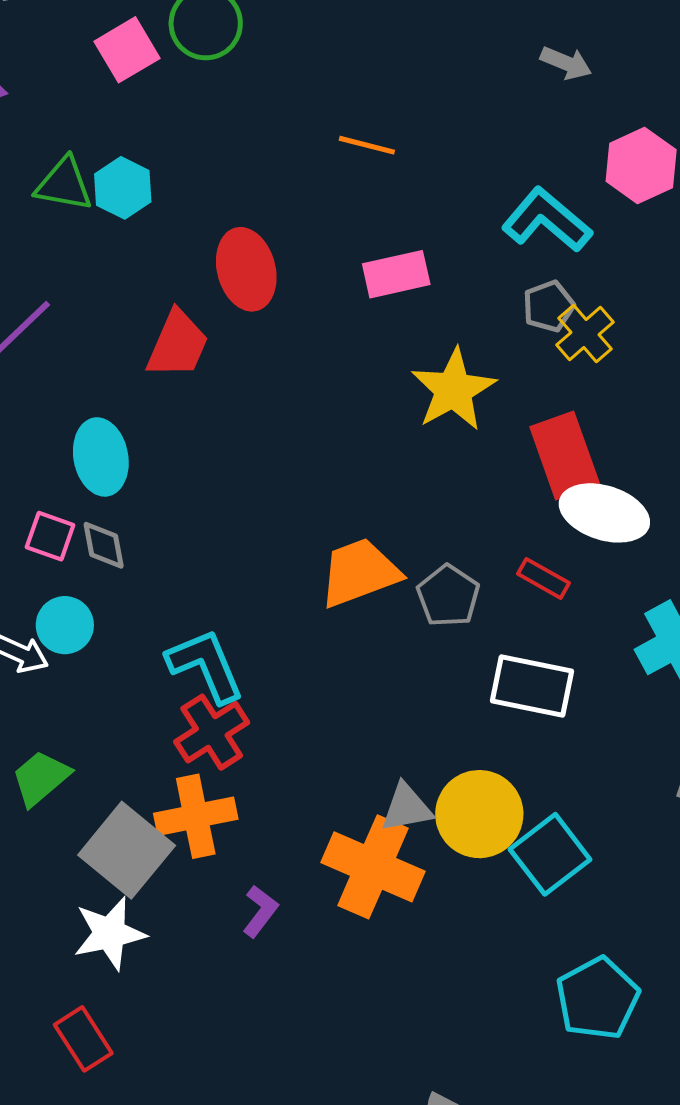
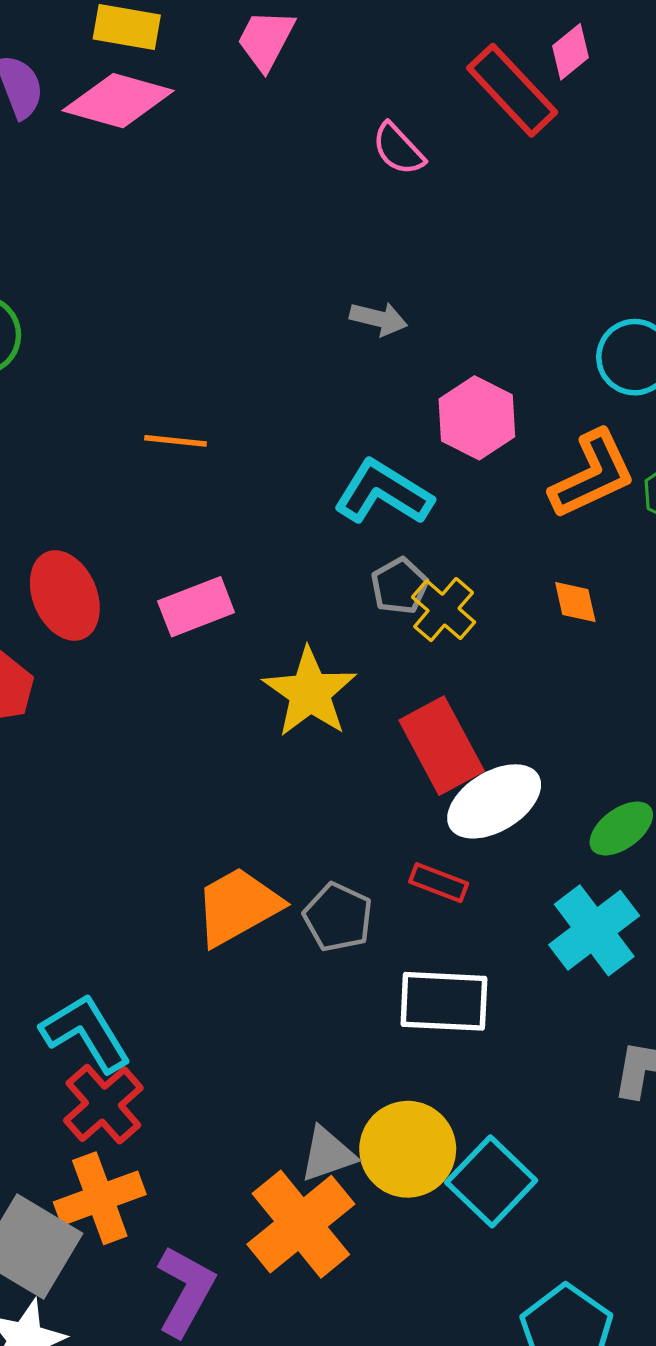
pink rectangle: (396, 274) -> (196, 607), moved
white ellipse: (604, 513) -> (494, 801), turned -40
orange cross: (373, 867) -> (301, 1224), turned 36
purple L-shape: (260, 911) -> (186, 1291), size x1.6

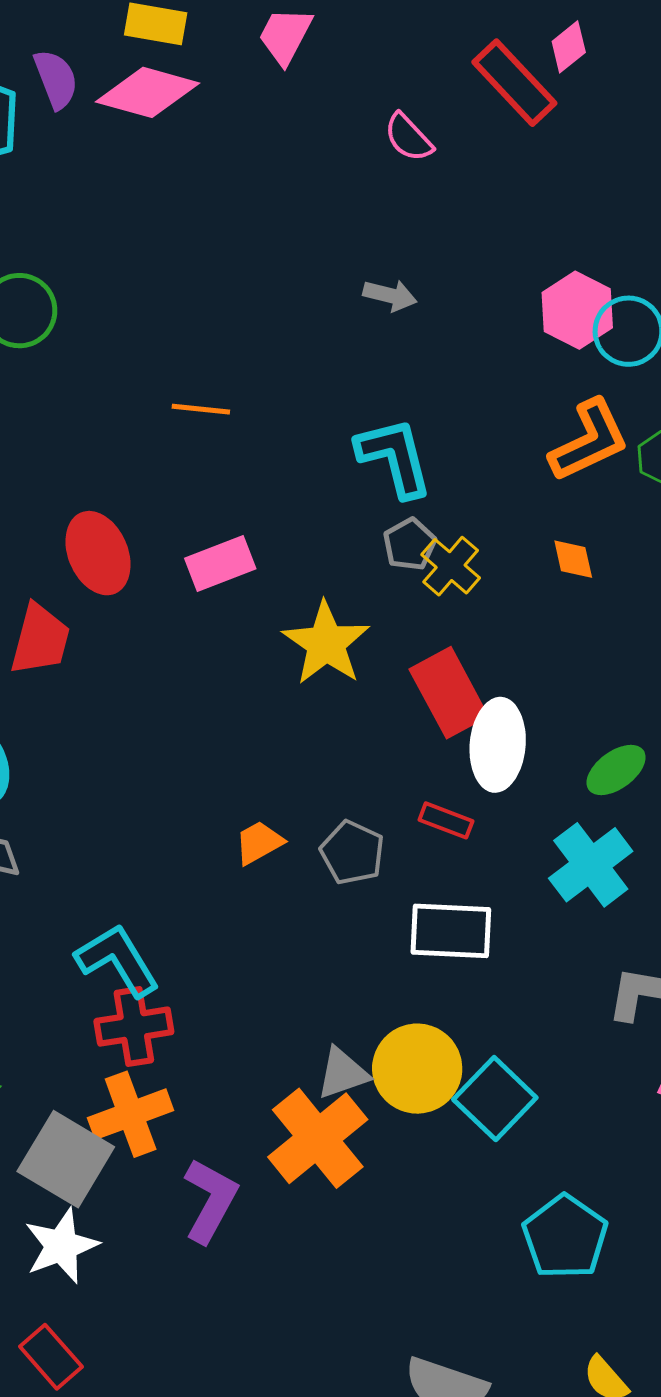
pink hexagon: (477, 418) -> (577, 310), moved
cyan L-shape: (383, 493) -> (394, 457), turned 44
white ellipse: (494, 801) -> (498, 745), turned -54
orange trapezoid: (238, 906) -> (259, 843), size x0.6
red cross: (103, 1104) -> (134, 1027), turned 32

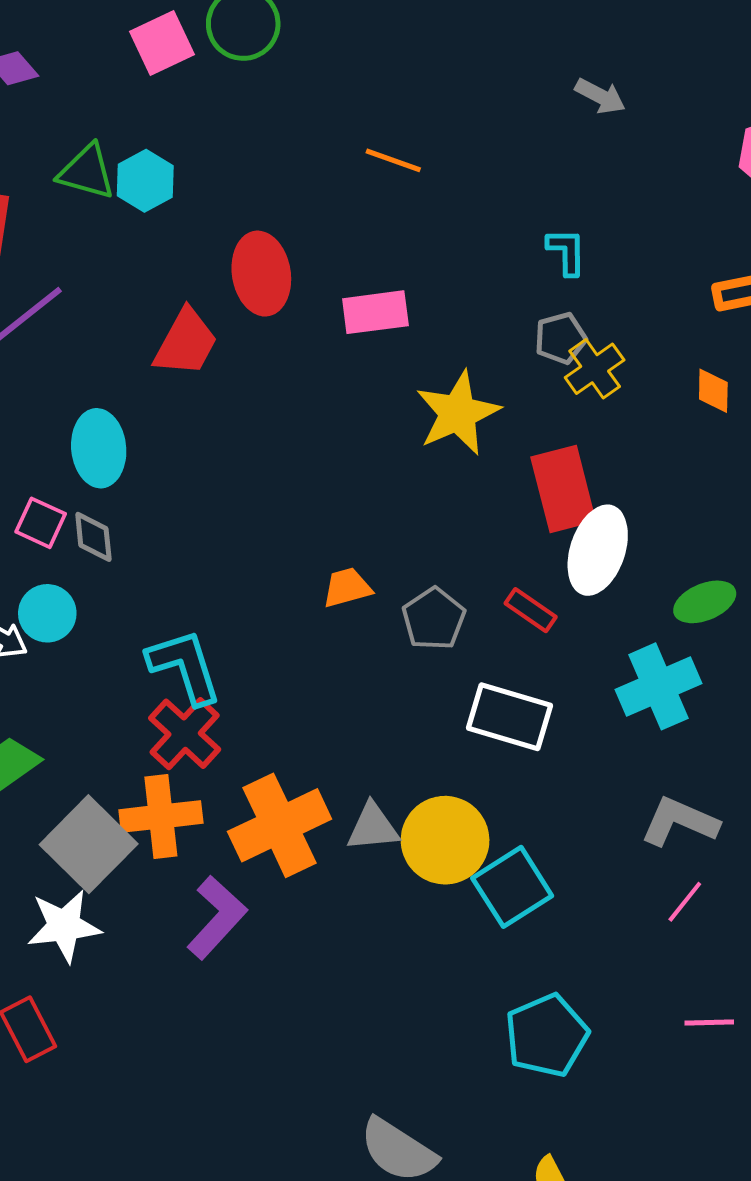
cyan L-shape: (394, 457) -> (567, 252), size x0.6
red cross: (134, 1027) -> (185, 734), turned 38
orange cross: (318, 1138) -> (280, 825), moved

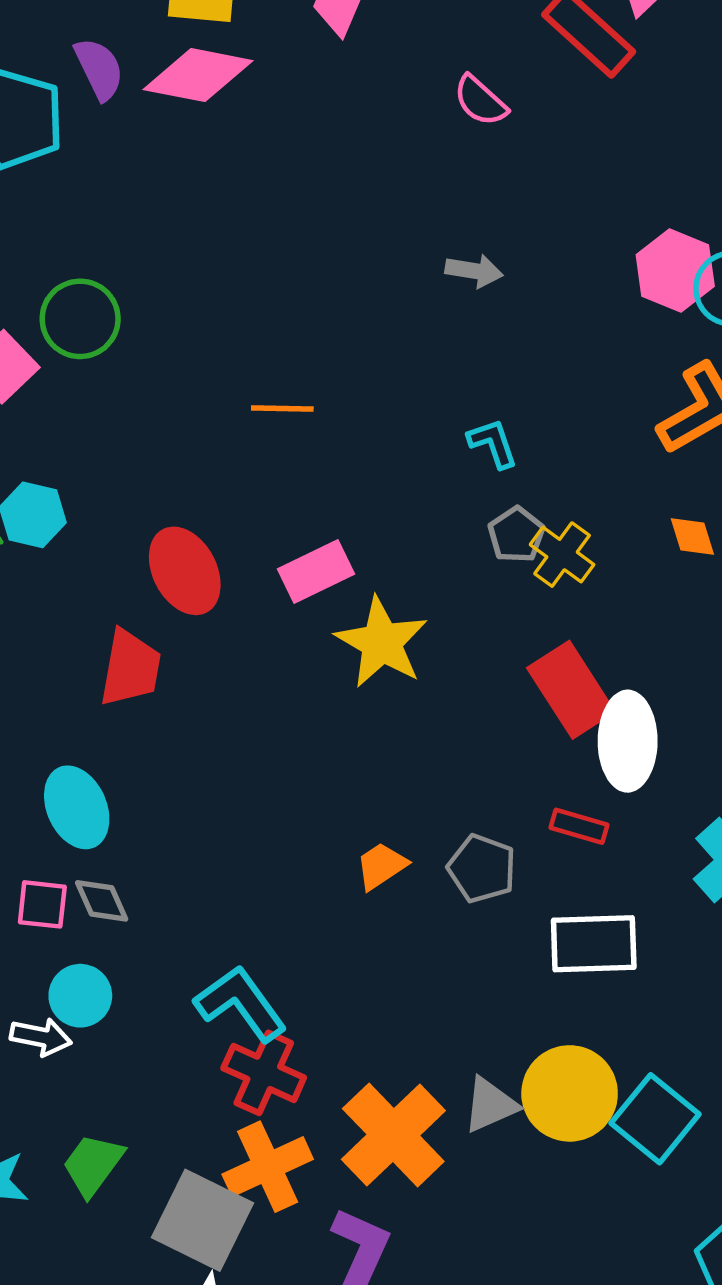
yellow star: (458, 413) -> (382, 642), moved

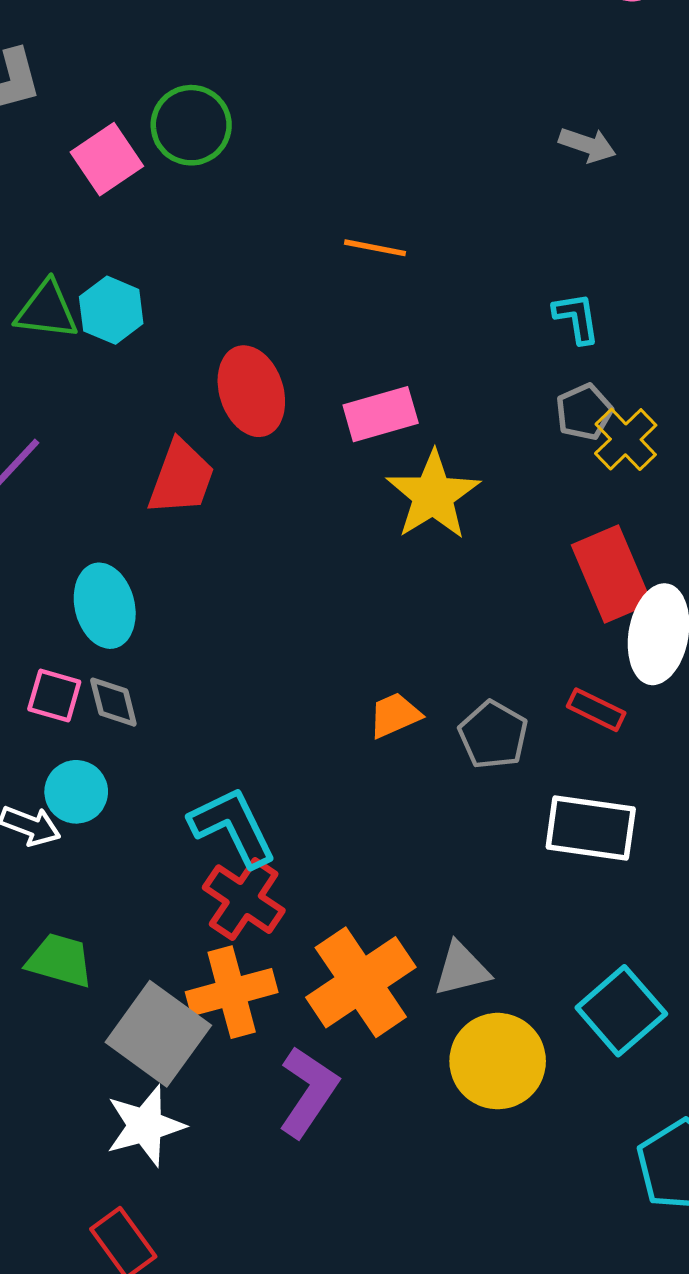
yellow circle: (570, 1093) -> (498, 1061), moved
green trapezoid: (93, 1165) -> (60, 960), turned 60

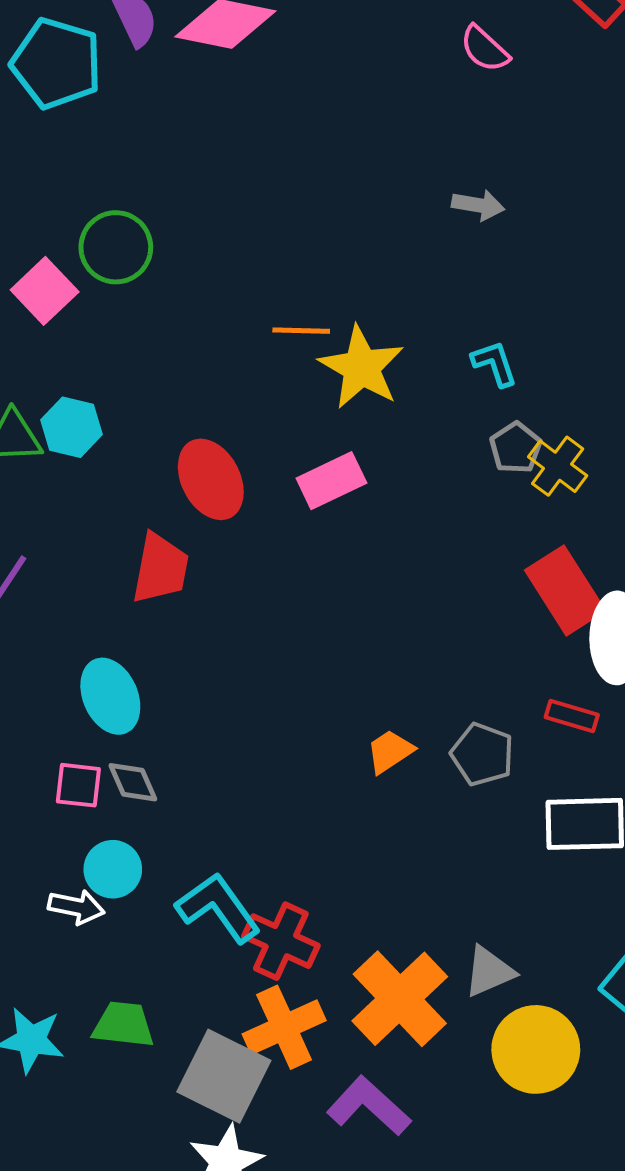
yellow star: (433, 495) -> (361, 367), moved
cyan L-shape: (233, 827) -> (218, 908), moved
purple L-shape: (308, 1092) -> (369, 1106), turned -72

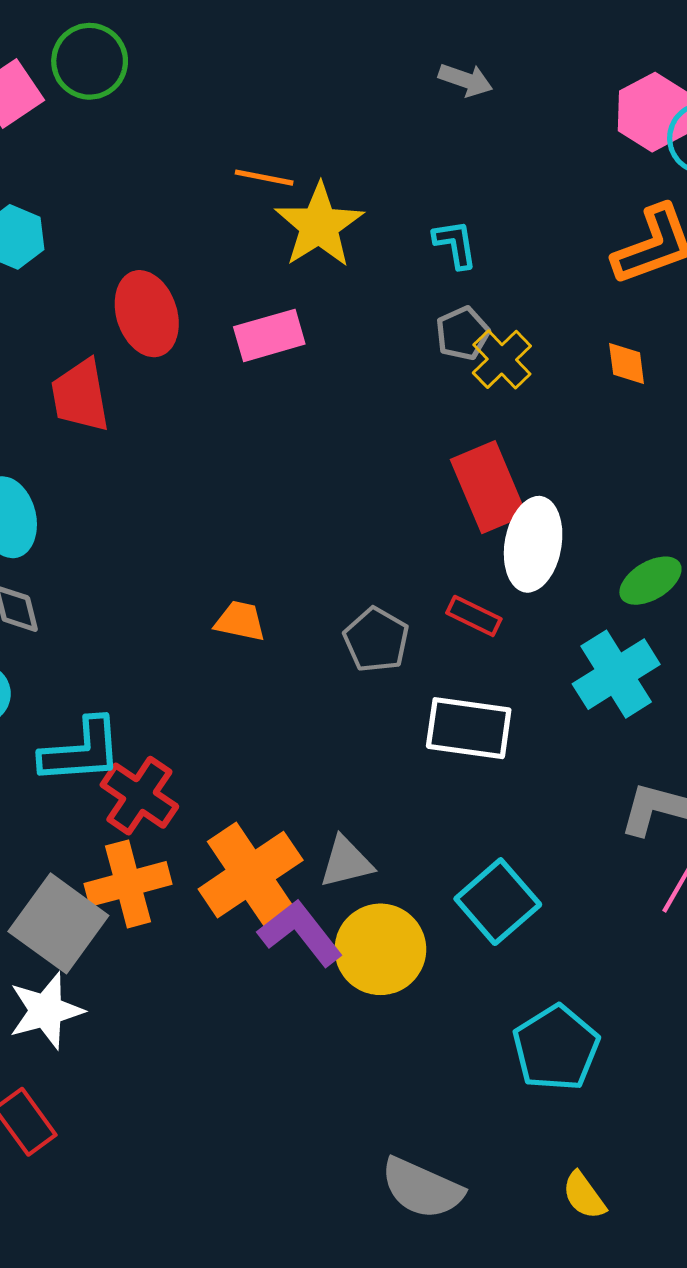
red trapezoid: (160, 568) -> (80, 396), turned 150
orange trapezoid: (390, 751) -> (240, 621), moved, turned 36
cyan L-shape: (218, 908) -> (81, 751), turned 112
purple L-shape: (369, 1106) -> (300, 933), moved

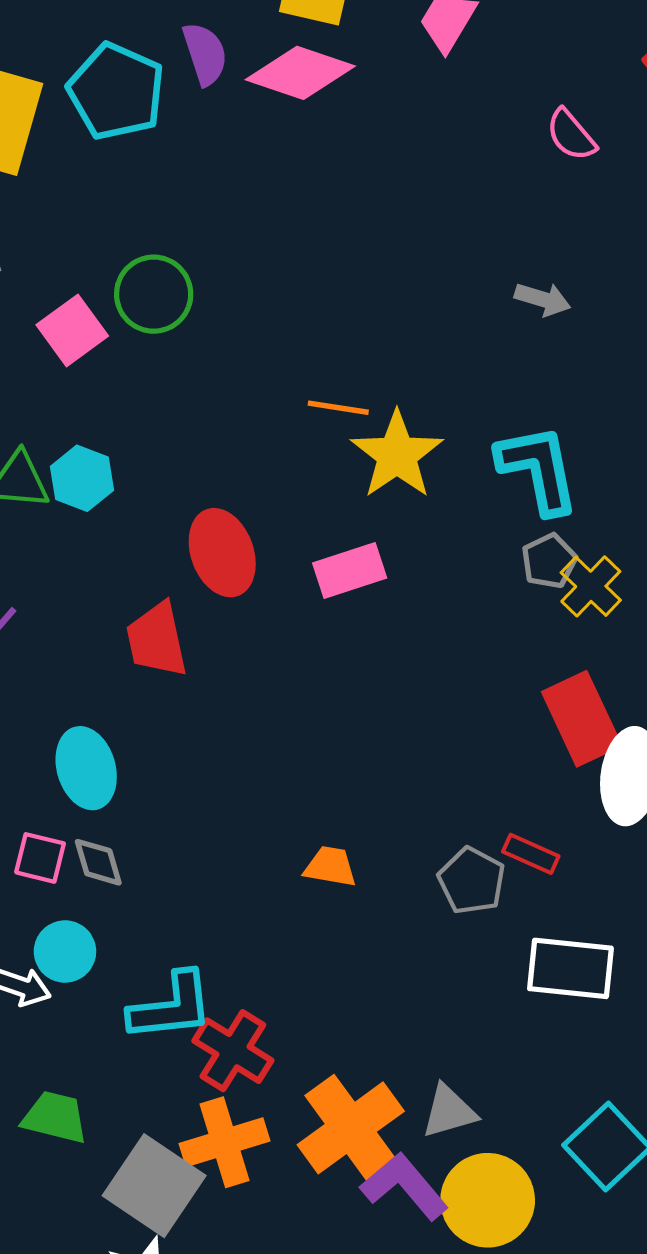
cyan L-shape: (455, 244) -> (538, 469), size x1.8
red rectangle: (474, 616) -> (531, 854), moved

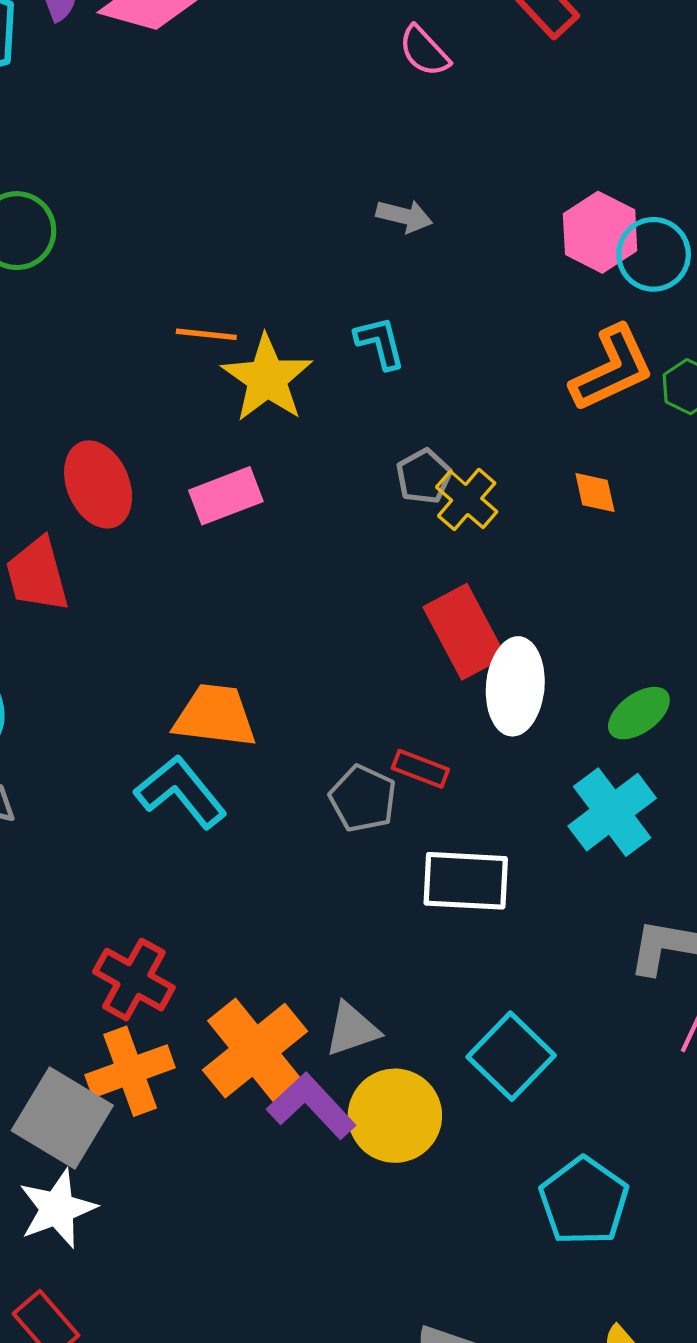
cyan L-shape: (538, 469) -> (380, 343), moved, size x0.6
orange trapezoid: (330, 867) -> (215, 716), moved, size x1.6
cyan L-shape: (171, 1007) -> (181, 792), moved, turned -120

